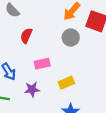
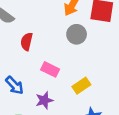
pink rectangle: (42, 64) -> (50, 69), turned 49

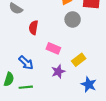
purple star: (44, 100) -> (58, 71), moved

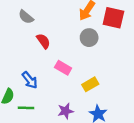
red semicircle: (33, 28) -> (43, 41), turned 128
purple star: (58, 71) -> (66, 111), moved

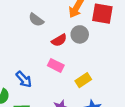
gray semicircle: (26, 17) -> (36, 20), moved
red semicircle: (43, 41) -> (59, 40), moved, turned 98

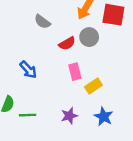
pink rectangle: (56, 65) -> (75, 72), moved, turned 49
blue arrow: (24, 79) -> (28, 70), moved

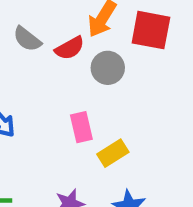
red semicircle: (67, 43) -> (70, 48), moved

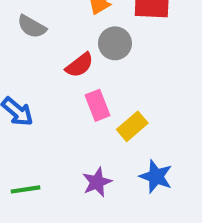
red semicircle: (70, 48) -> (79, 65), moved

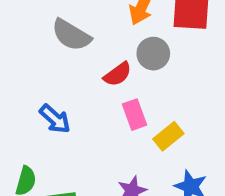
gray semicircle: (32, 27) -> (71, 35), size x1.4

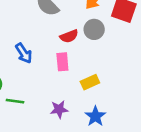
pink rectangle: (135, 115) -> (62, 62), moved

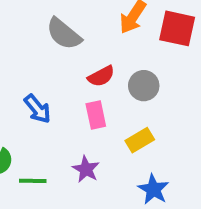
gray circle: (94, 29) -> (144, 86), moved
purple star: (59, 109) -> (86, 169), moved, turned -30

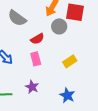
gray circle: (144, 86) -> (59, 26), moved
yellow rectangle: (140, 140) -> (70, 61), moved

